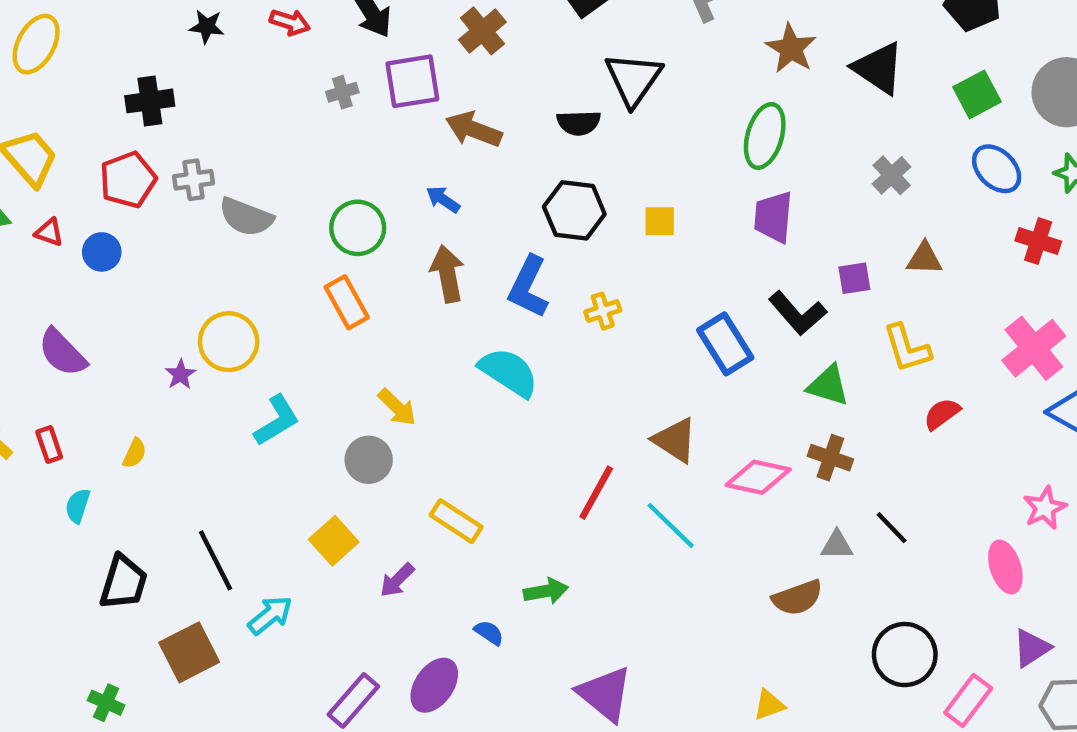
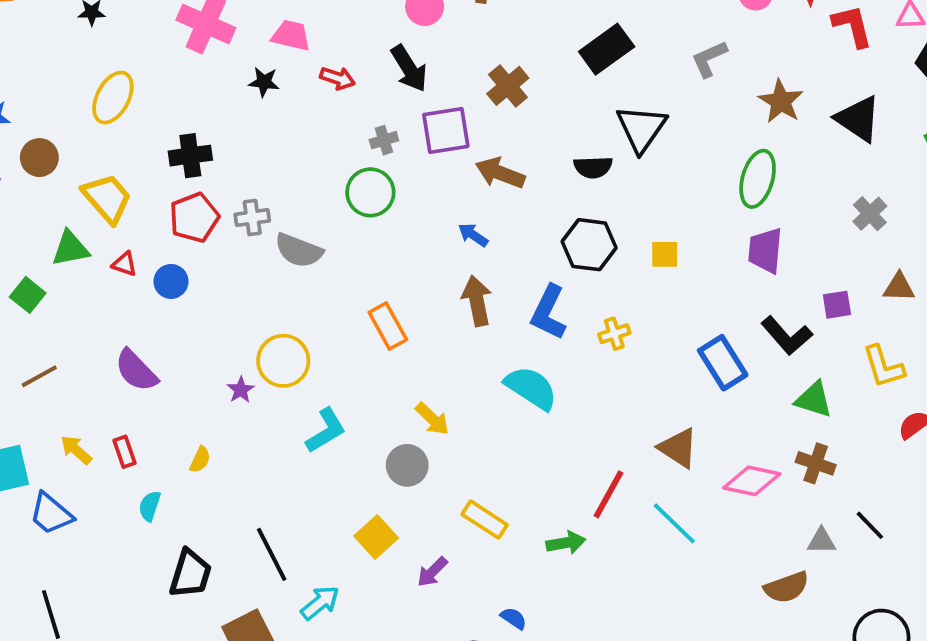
black cross: (150, 101) -> (190, 156), moved
green circle: (358, 228) -> (370, 192), moved
green arrow: (546, 591) -> (566, 543), moved

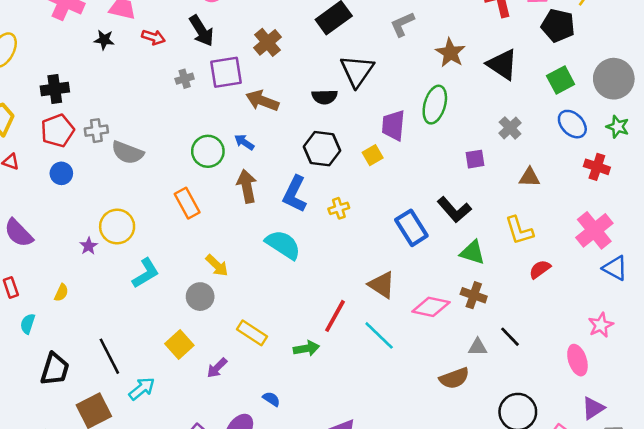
green circle: (370, 192) -> (208, 151), moved
purple trapezoid: (765, 250) -> (393, 125), moved
yellow square: (665, 254) -> (373, 155), turned -30
blue circle: (171, 281) -> (61, 173), moved
purple square: (837, 305) -> (475, 159), moved

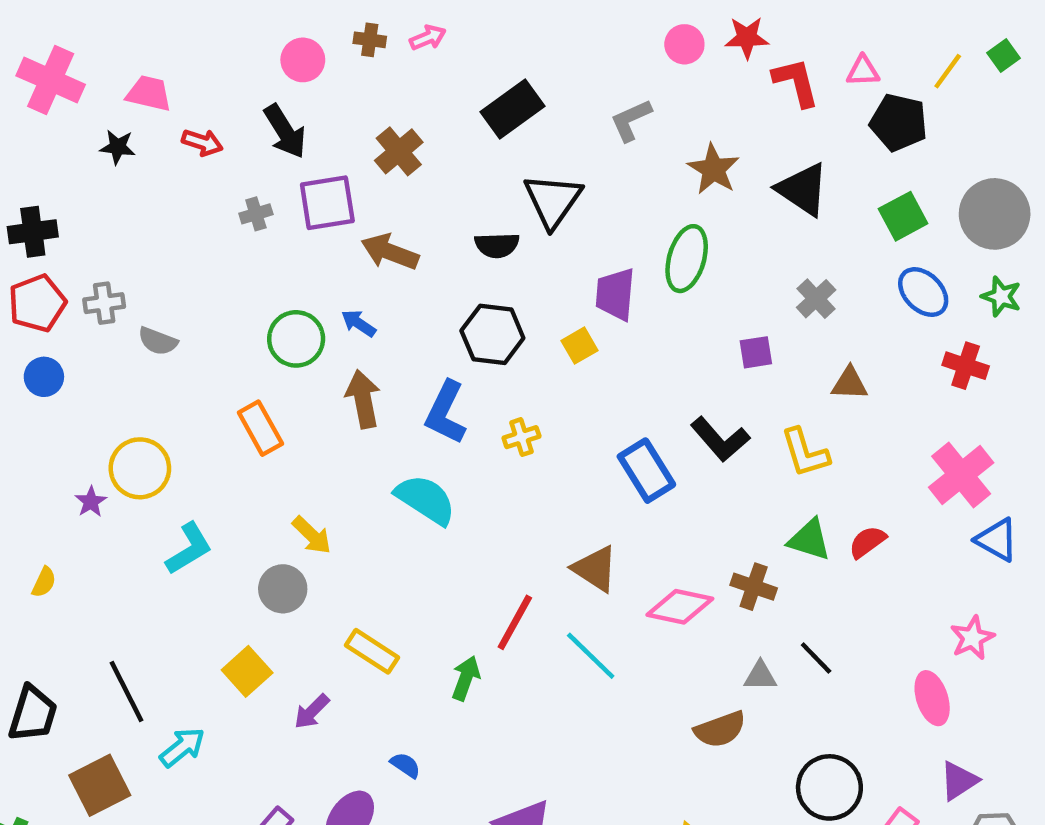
gray semicircle: (127, 153) -> (158, 341), size x0.7
yellow L-shape: (519, 230) -> (805, 453), moved
green triangle: (472, 252) -> (809, 540), moved
green arrow: (306, 348) -> (466, 678), turned -60

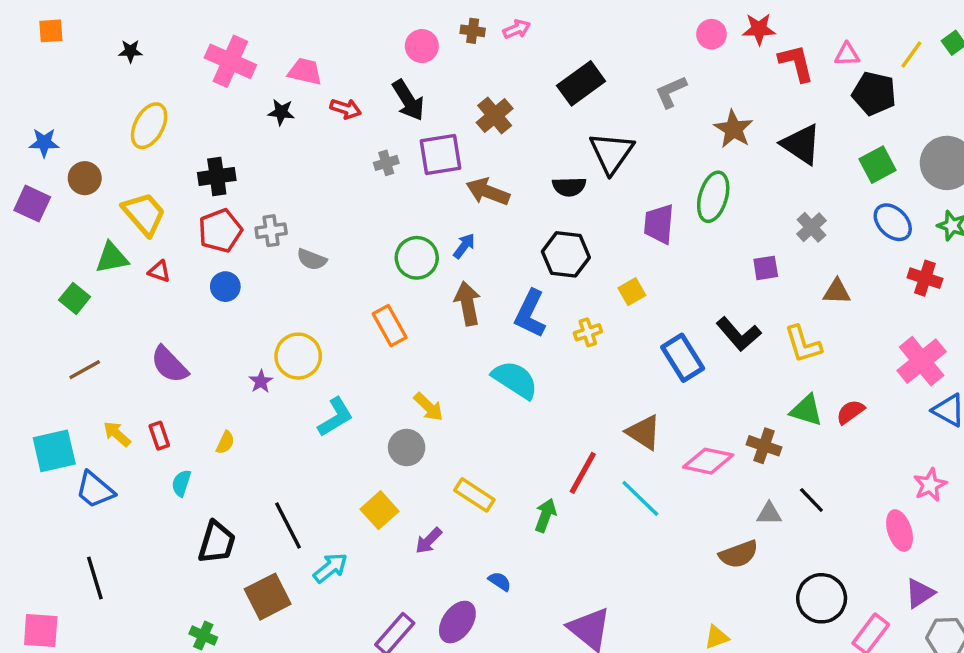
blue arrow: (359, 323) -> (464, 246), turned 92
yellow square: (580, 346) -> (632, 292), moved

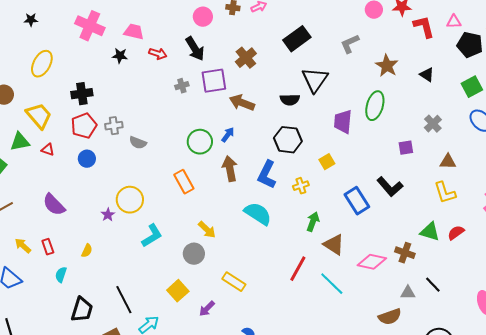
black triangle: (801, 144) -> (427, 75), size x0.6
yellow L-shape: (803, 344) -> (445, 193), moved
green arrow: (545, 515) -> (313, 222), moved

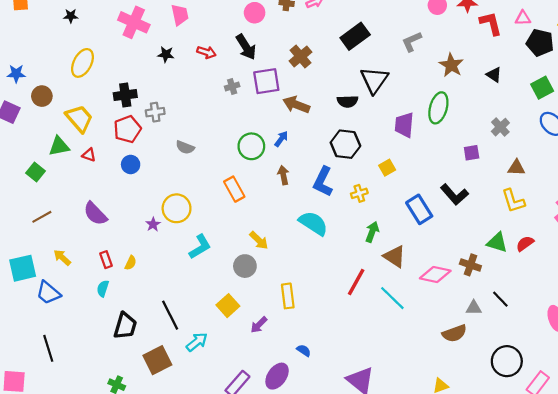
pink trapezoid: (134, 32) -> (180, 15), moved, turned 65
gray cross: (114, 126) -> (155, 112), moved
brown arrow: (230, 169) -> (283, 175), size x0.7
red rectangle: (48, 247) -> (106, 260), moved
yellow rectangle: (234, 282) -> (288, 296), turned 50

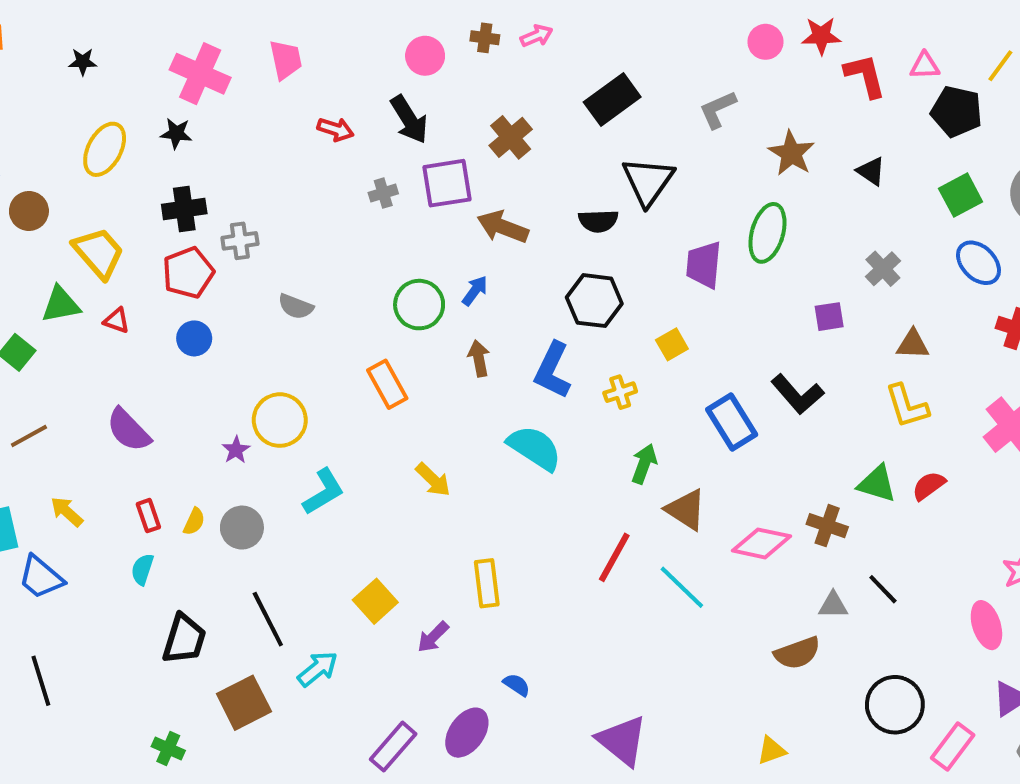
black star: (166, 54) -> (176, 133), moved
gray circle: (245, 266) -> (242, 528), moved

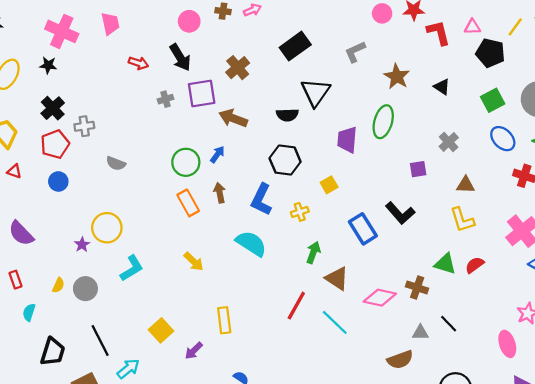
black cross: (184, 209) -> (53, 108), turned -35
orange rectangle: (387, 384) -> (188, 203), moved
red rectangle: (148, 516) -> (15, 280), moved

